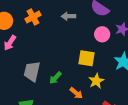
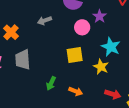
gray trapezoid: (32, 71) -> (23, 60), moved
yellow star: (96, 81) -> (101, 67), moved

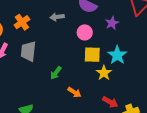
pink circle: (82, 27) -> (85, 32), moved
yellow square: (75, 55) -> (92, 55), moved
green arrow: (51, 83) -> (56, 73), moved

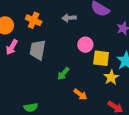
orange cross: (22, 22) -> (34, 20), turned -35
pink circle: (85, 32) -> (85, 45), moved

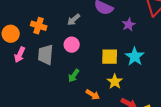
gray arrow: (69, 18) -> (74, 20), turned -32
pink circle: (85, 45) -> (72, 45), moved
yellow star: (111, 77) -> (115, 82), moved

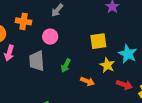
pink circle: (72, 45) -> (50, 37), moved
gray trapezoid: (46, 55) -> (37, 61), moved
cyan star: (135, 57) -> (128, 54), moved

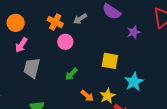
orange cross: (24, 21) -> (55, 22), moved
gray trapezoid: (37, 61) -> (32, 68), moved
yellow star: (107, 65) -> (107, 96), moved

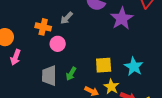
purple star: (134, 32) -> (122, 18), size x1.6
yellow square: (110, 61) -> (104, 65), moved
gray trapezoid: (32, 68) -> (49, 76), moved

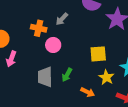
yellow square: (104, 65) -> (98, 54), moved
yellow star: (111, 87) -> (106, 77), moved

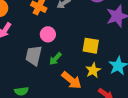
pink circle: (53, 45) -> (48, 34), moved
orange arrow: (88, 92) -> (71, 80), size x1.5

